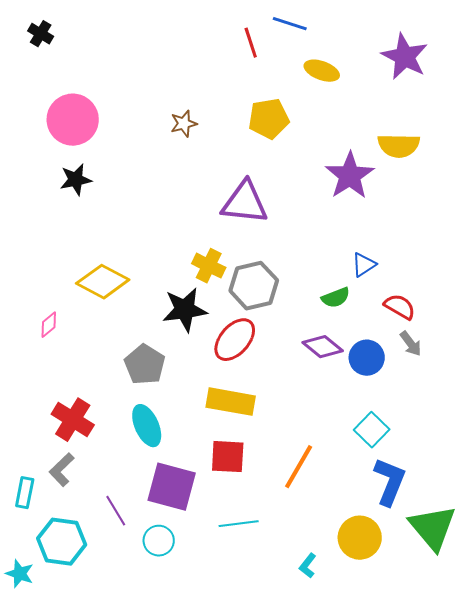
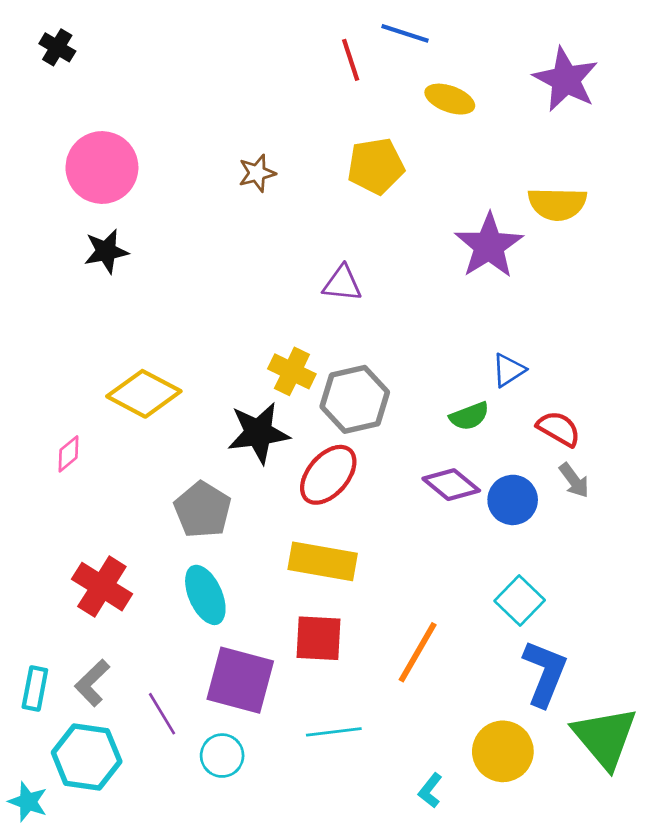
purple triangle: (245, 203) -> (342, 283), size x0.6
gray L-shape: (62, 470) -> (92, 683), moved

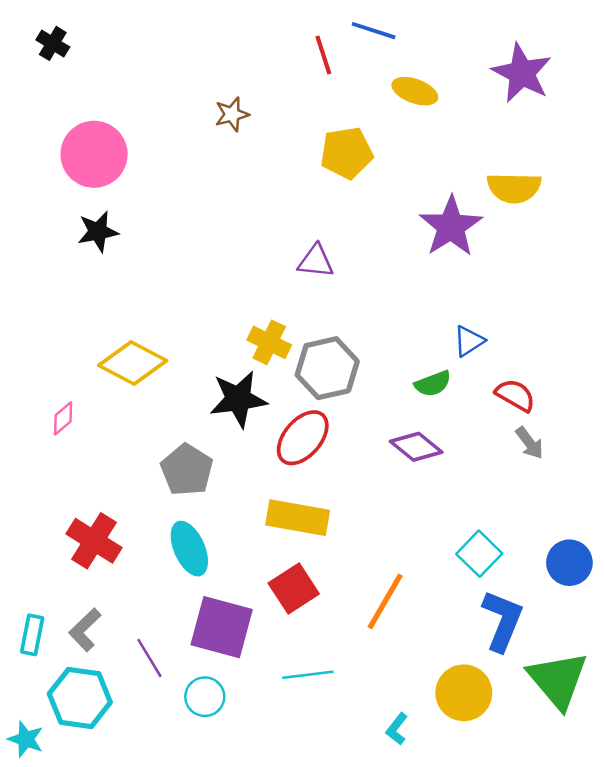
brown star: (257, 173) -> (232, 114), moved
blue circle: (513, 500) -> (569, 563), moved
red square: (318, 638) -> (294, 588), turned -36

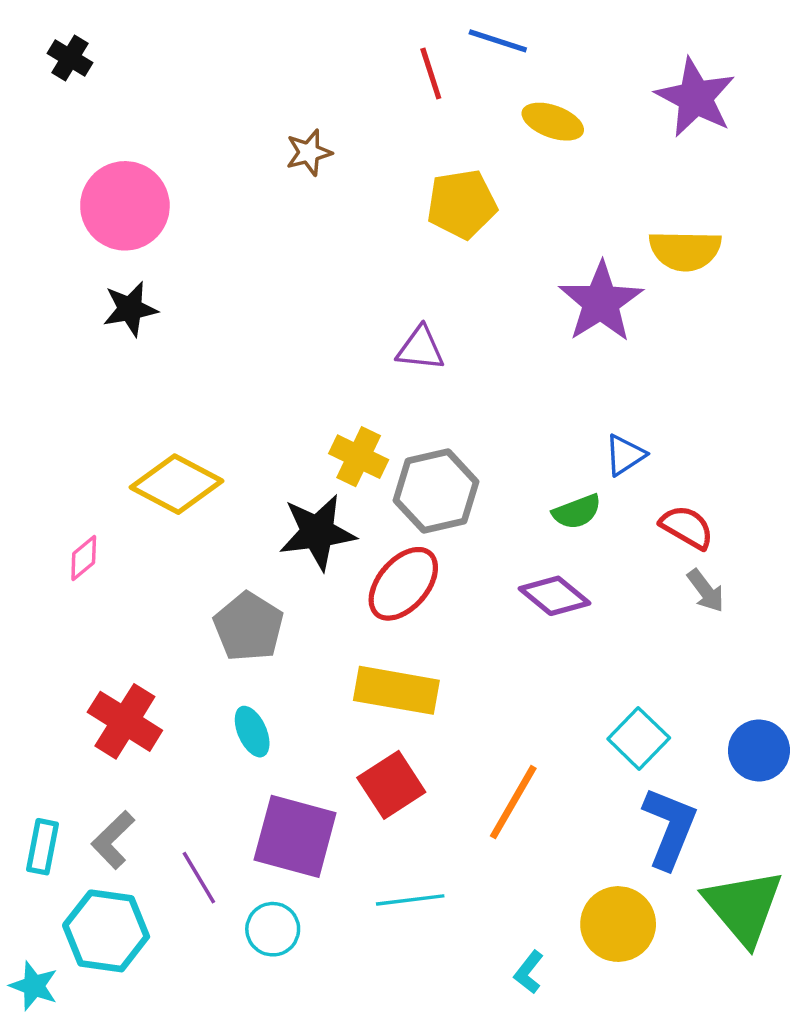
cyan ellipse: (189, 549) -> (252, 732), size x0.7

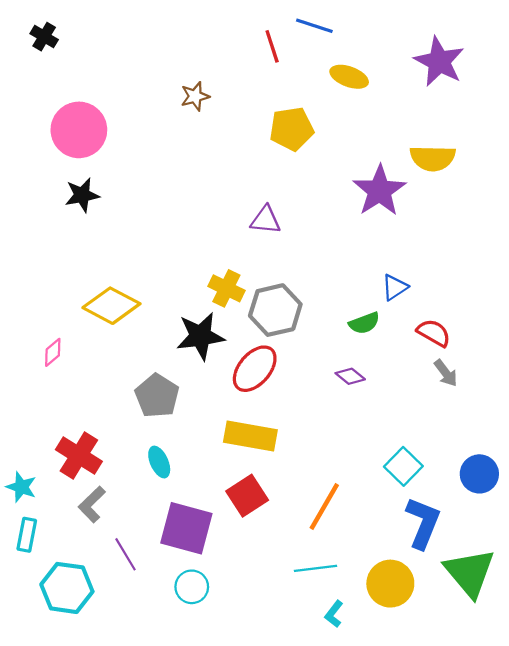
purple diamond: (555, 596) -> (350, 376), size x0.7
gray L-shape: (113, 840) -> (92, 504), moved
cyan line: (410, 900) -> (315, 568), moved
cyan circle: (273, 929) -> (192, 587), moved
cyan star: (34, 986) -> (21, 487), moved

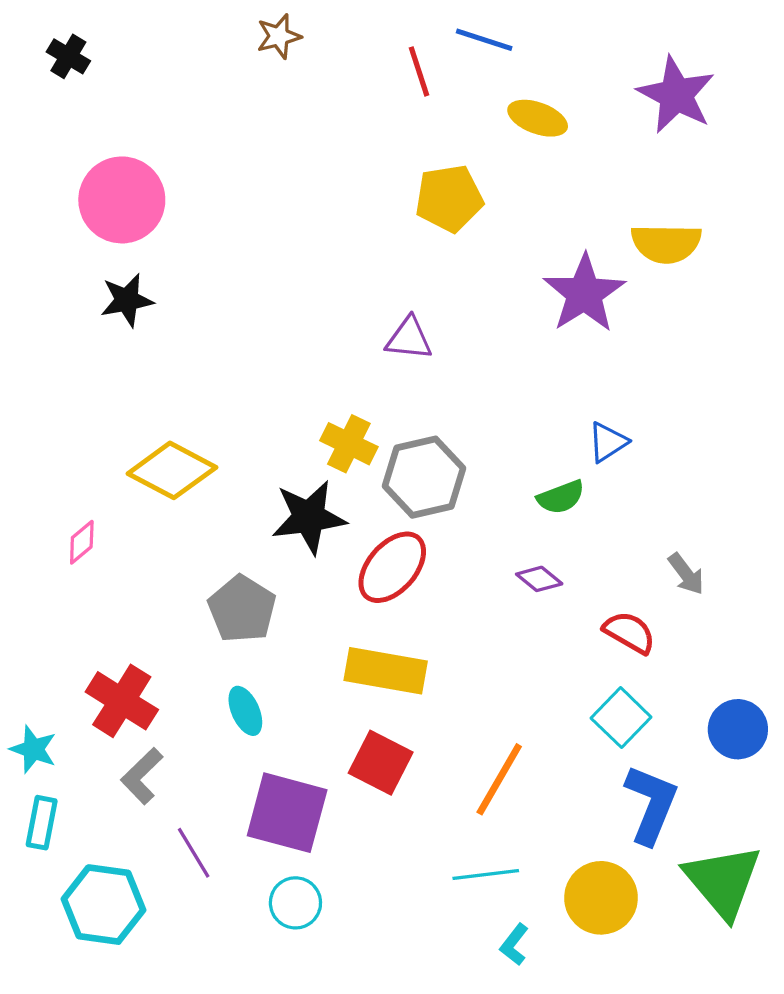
brown star: (195, 96) -> (279, 36), moved
red semicircle: (434, 333) -> (629, 632), moved
red square: (247, 496) -> (381, 763), turned -30

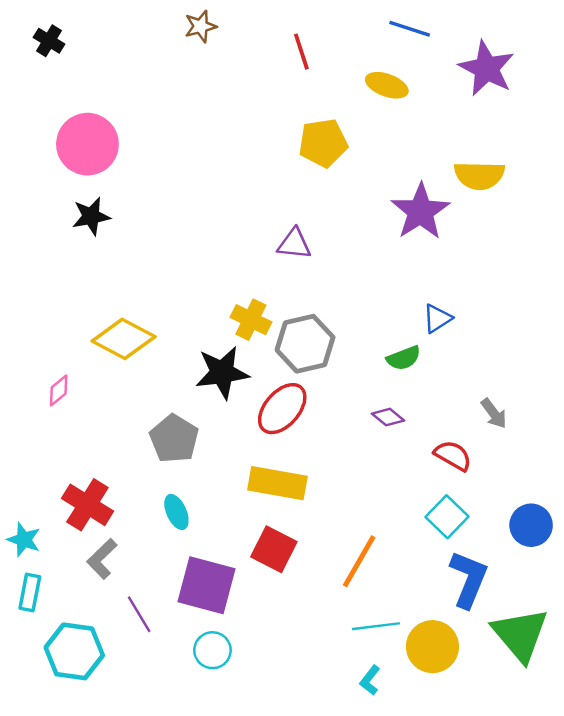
blue line: (484, 40) -> (410, 29), moved
cyan line: (486, 874) -> (376, 626), moved

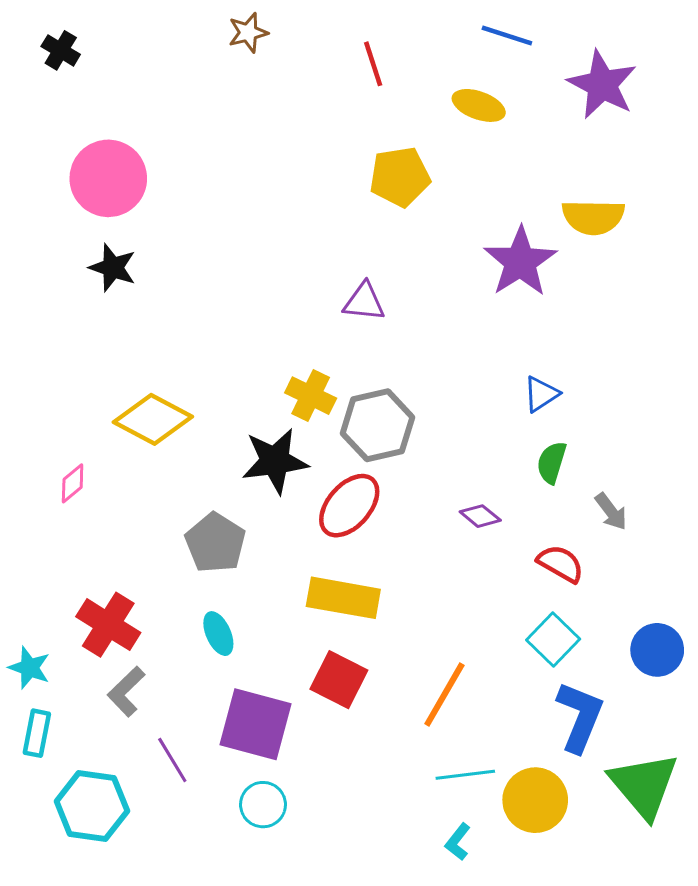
black star: (91, 216) -> (113, 268), turned 30
green semicircle: (404, 358) -> (552, 462), moved, turned 128

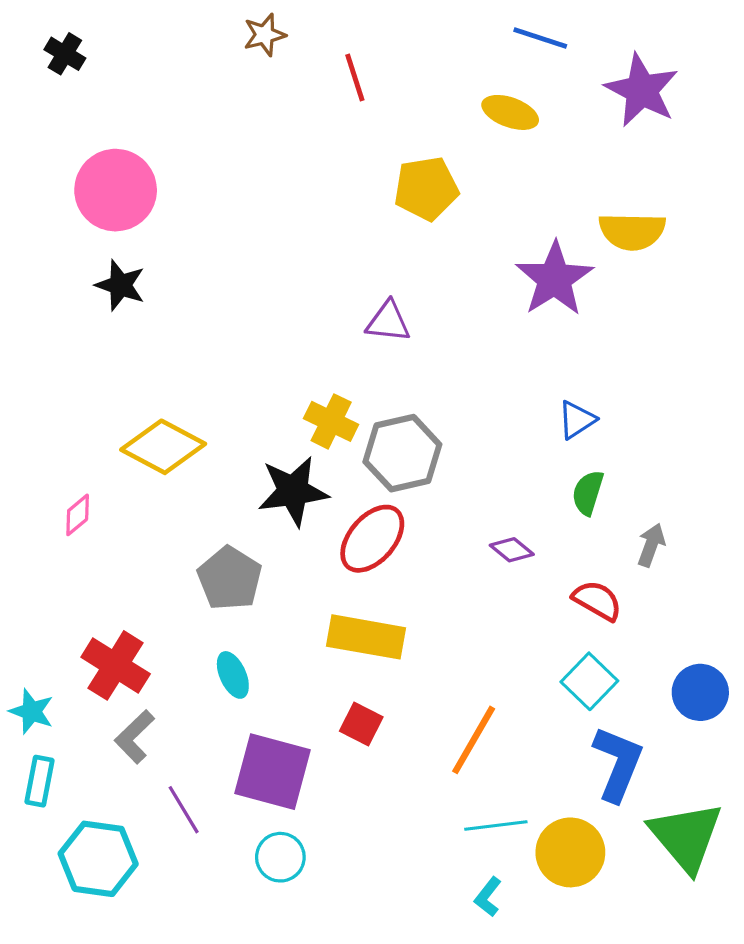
red line: (373, 64) -> (355, 78), moved
gray arrow: (611, 512) -> (651, 545), turned -123
red square: (339, 680) -> (361, 724), size x0.7

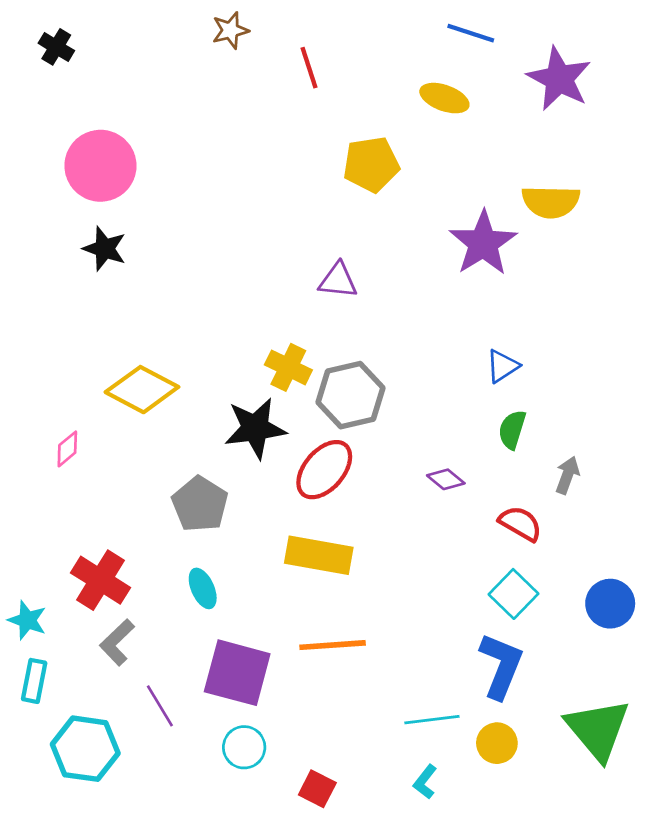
red square: (361, 724) -> (317, 789), moved
orange line: (474, 740) -> (333, 645), moved, turned 56
blue L-shape: (618, 764) -> (501, 666), moved
yellow circle: (570, 852) -> (497, 743), size x0.7

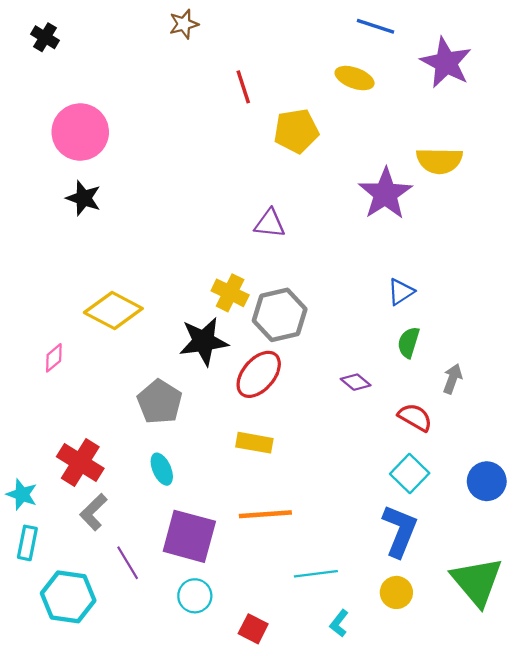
red line: (309, 68) -> (243, 87), moved
yellow rectangle: (319, 555) -> (254, 443), size x0.7
cyan line: (432, 720) -> (316, 574), moved

